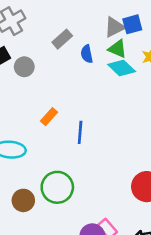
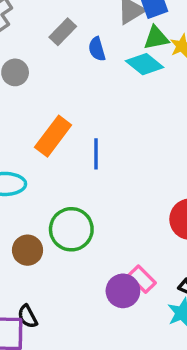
green triangle: (117, 49) -> (156, 38), moved, turned -30
orange rectangle: (49, 117) -> (53, 136), size x1.6

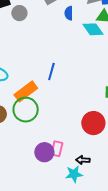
orange rectangle: (53, 136) -> (26, 91), moved
pink rectangle: (142, 279) -> (57, 149), turned 42

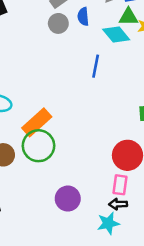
gray circle: (19, 13) -> (58, 23), moved
blue line: (51, 71) -> (96, 66), moved
pink rectangle: (57, 149) -> (120, 185), moved

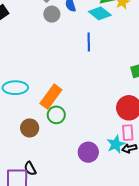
green circle: (39, 146) -> (56, 115), size x0.7
cyan star: (108, 223) -> (116, 144), moved

